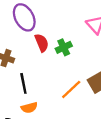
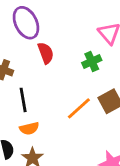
green cross: (64, 47) -> (92, 62), moved

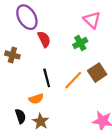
black line: (23, 100) -> (47, 78), moved

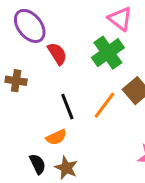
green cross: (80, 43) -> (108, 53), size x1.5

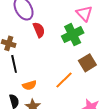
orange line: (105, 105) -> (64, 80), moved
black line: (67, 107) -> (14, 64), moved

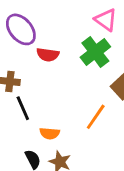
red semicircle: (39, 30) -> (48, 55), turned 133
orange semicircle: (29, 85) -> (50, 133), turned 32

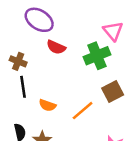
purple ellipse: (21, 29) -> (39, 20), turned -32
orange semicircle: (50, 133) -> (47, 105), moved

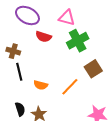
pink triangle: (113, 31) -> (67, 18), moved, turned -30

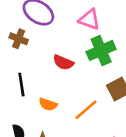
red semicircle: (43, 37) -> (63, 62), moved
brown cross: (13, 51) -> (19, 39), moved

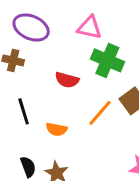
green cross: (101, 50) -> (107, 60), turned -36
orange line: (86, 110) -> (100, 113), moved

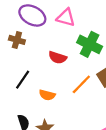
pink triangle: (89, 28) -> (66, 18), moved
black line: (24, 111) -> (23, 80), turned 48

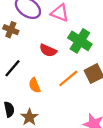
orange semicircle: (47, 95) -> (34, 85), turned 48

